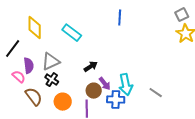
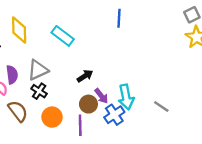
blue cross: (116, 100) -> (114, 115), turned -36

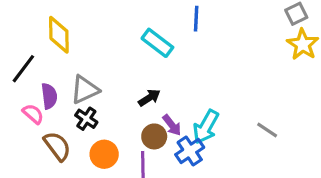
cyan rectangle: (63, 36) -> (157, 43), moved
cyan arrow: (126, 97) -> (206, 127), turned 40
gray line: (161, 106) -> (267, 130), moved

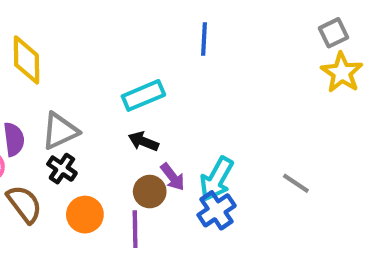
cyan rectangle: (157, 43) -> (143, 95), moved, turned -60
black arrow: (149, 98) -> (143, 141), turned -125
blue cross: (190, 151) -> (217, 210), moved

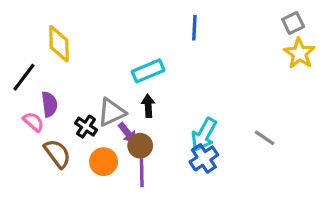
gray triangle: (60, 131) -> (112, 112), moved
black arrow: (143, 141) -> (148, 106), turned 65
purple arrow: (173, 177) -> (127, 133), moved
brown circle: (150, 192) -> (140, 146), moved

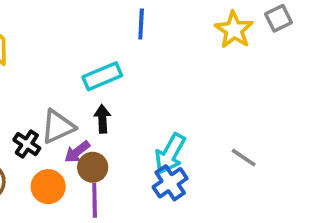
blue line: (194, 28) -> (141, 24), moved
yellow star: (299, 53) -> (234, 30), moved
purple arrow: (127, 133) -> (77, 152), turned 90

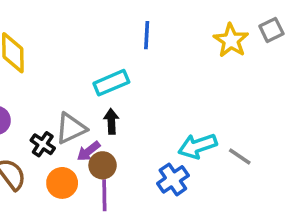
cyan arrow: (170, 154) -> (198, 146), moved, turned 42

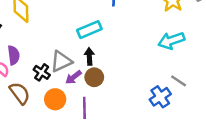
cyan arrow: (198, 146) -> (171, 41), moved
brown circle: (103, 165) -> (94, 77), moved
blue cross: (173, 179) -> (160, 97), moved

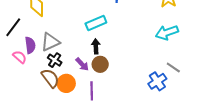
gray triangle: (61, 61) -> (50, 42), moved
purple arrow: (73, 77) -> (82, 64), turned -96
brown semicircle: (20, 93) -> (50, 78), moved

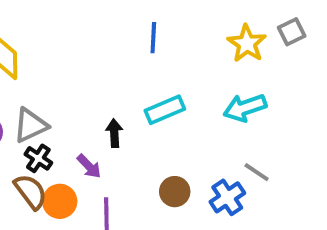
cyan rectangle: (96, 23) -> (165, 110), moved
brown circle: (100, 64) -> (175, 192), moved

